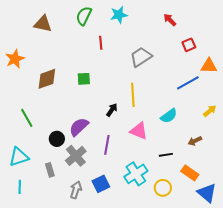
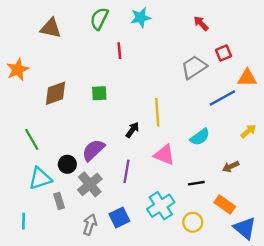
gray trapezoid: (141, 57) -> (194, 67), moved
cyan triangle: (19, 157) -> (40, 178), moved

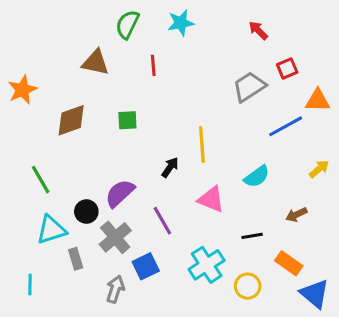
brown triangle: (51, 28) -> (95, 62), moved
purple line: (126, 171) -> (162, 221), turned -40
blue square: (119, 218) -> (146, 266), moved

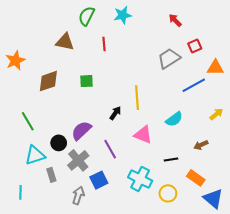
cyan cross: (207, 265) -> (140, 179), turned -30

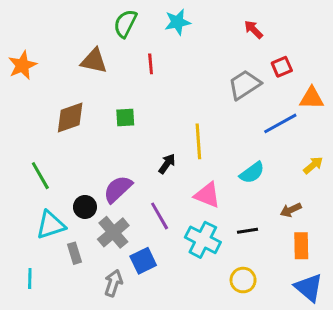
orange star: (15, 60) -> (22, 65), moved
orange rectangle: (196, 178) -> (301, 246), moved, turned 54
cyan cross: (140, 179) -> (203, 240), moved

